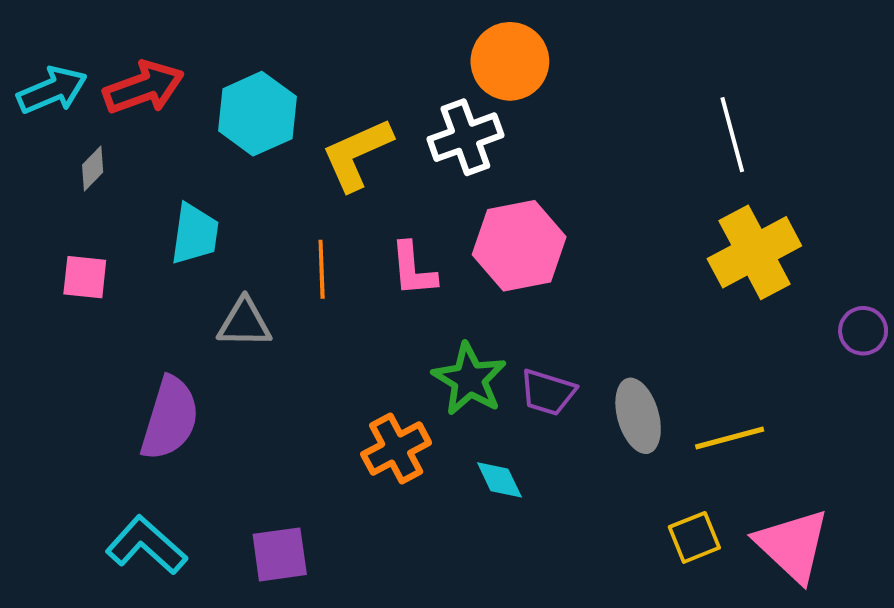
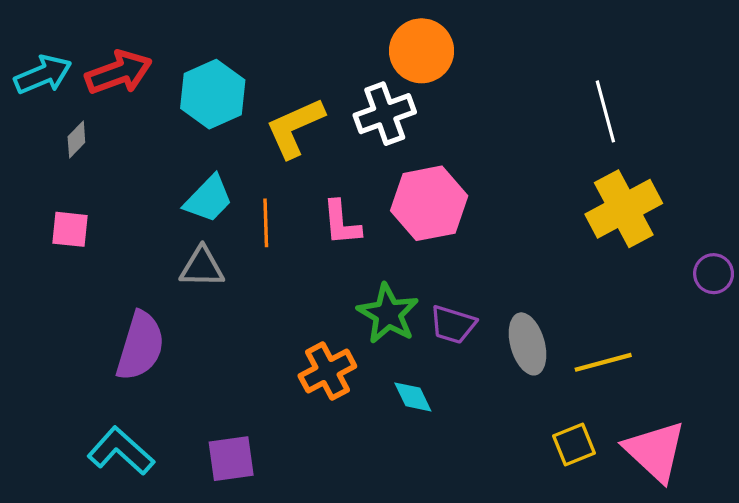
cyan trapezoid: (195, 234) -> (208, 199), moved, turned 36

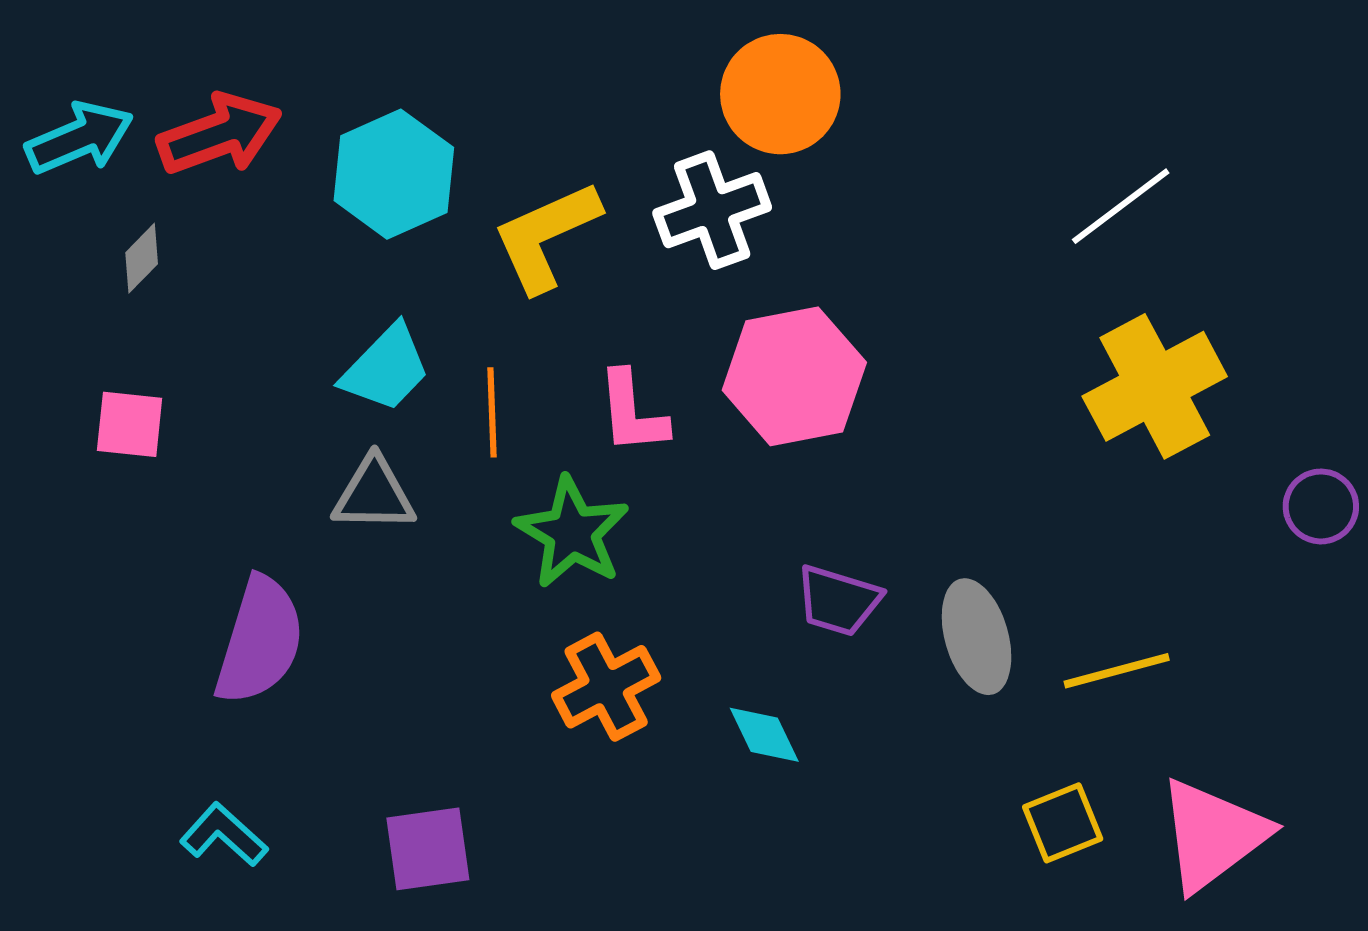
white line: (605, 111) -> (1121, 206), turned 68
green star: (388, 314) -> (572, 533), moved
cyan L-shape: (121, 451) -> (224, 835), size x0.7
pink triangle: (655, 451) -> (1213, 835), turned 40

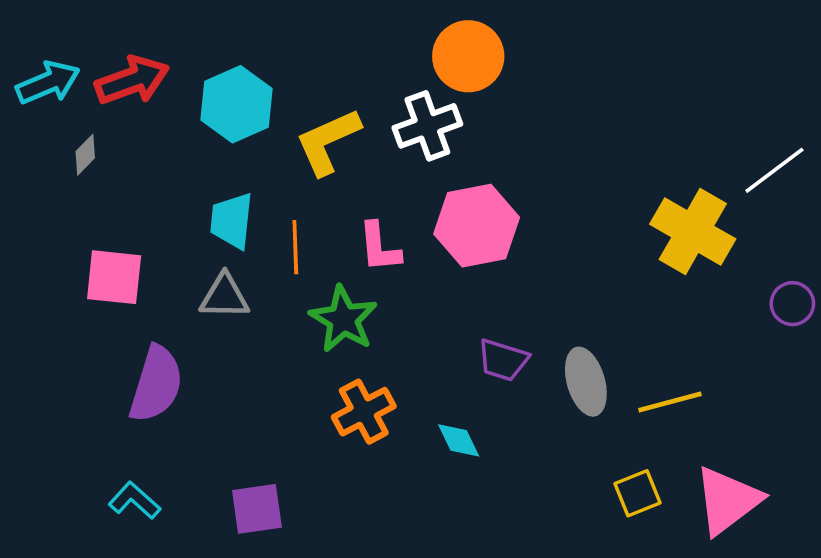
white line: (1121, 206) -> (774, 170), moved
cyan trapezoid: (386, 368) -> (232, 221), turned 142
yellow cross: (1155, 386) -> (693, 232), turned -32
pink square: (130, 424) -> (114, 277), moved, size x1.4

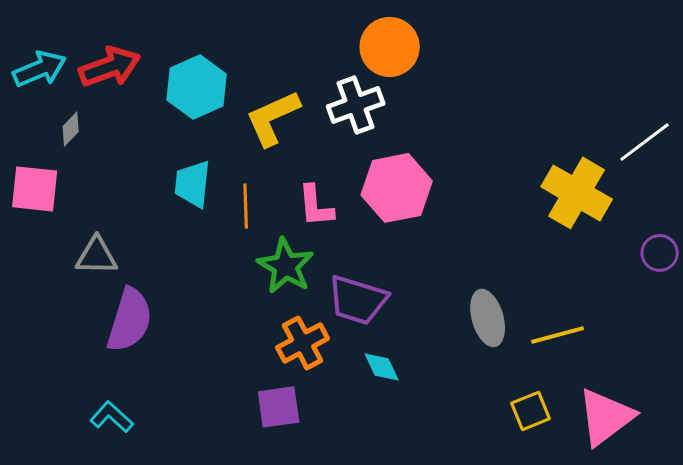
pink square: (114, 277) -> (35, 189), moved
gray triangle: (225, 296) -> (97, 256), moved
purple trapezoid: (503, 360) -> (358, 300), moved, size x1.4
purple square: (257, 509) -> (279, 407), moved

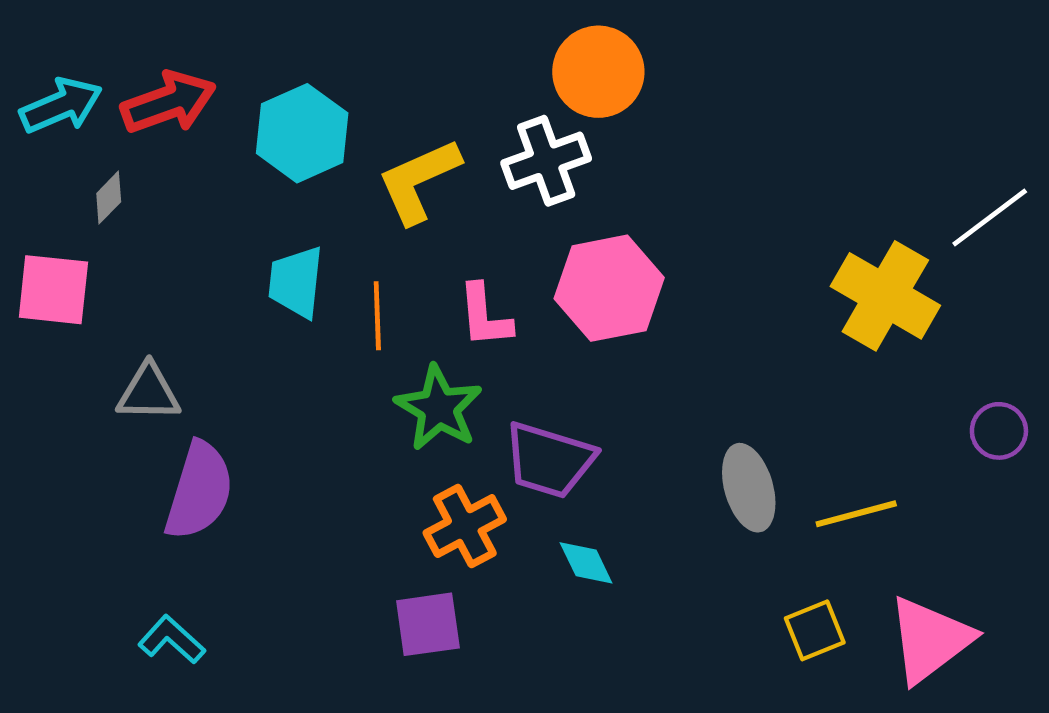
purple circle: (660, 253) -> (999, 431), moved

